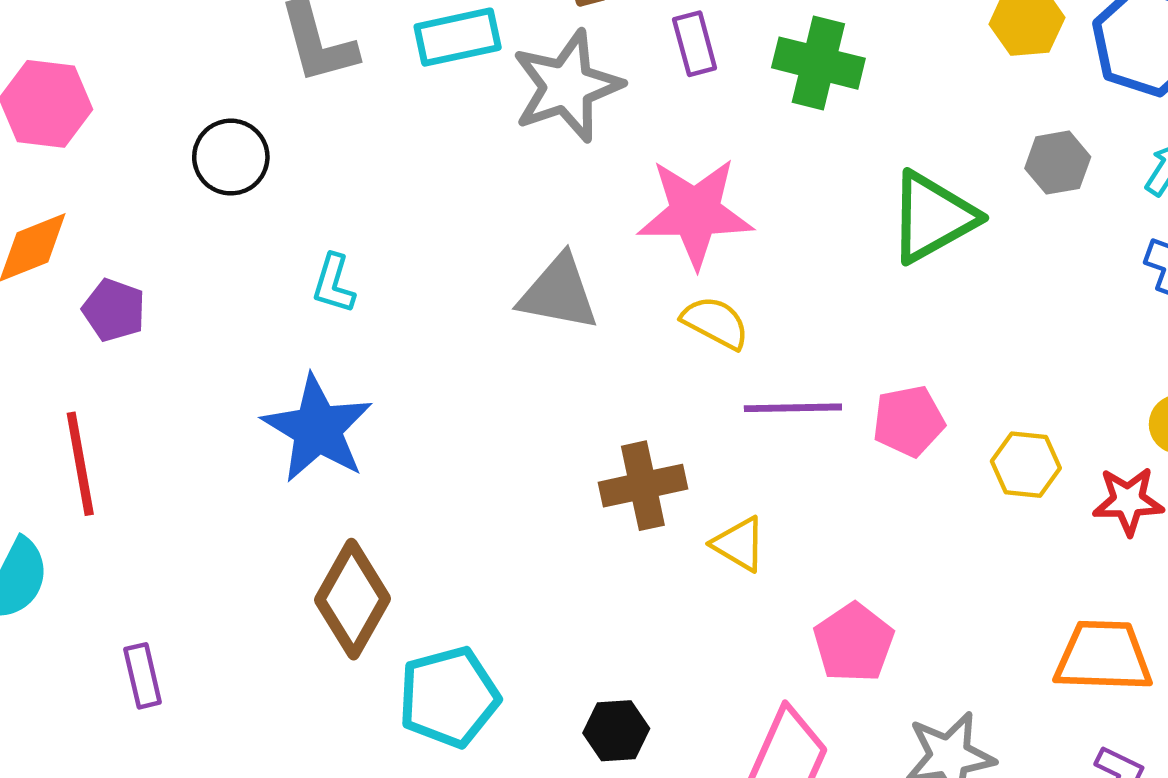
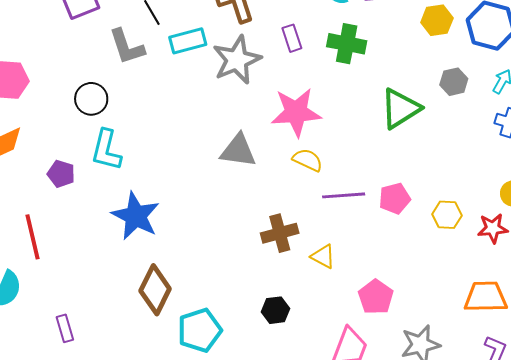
cyan L-shape: (334, 284) -> (106, 150), moved, size x1.6
purple pentagon: (114, 310) -> (61, 174), moved
black hexagon: (616, 731) -> (276, 310), moved

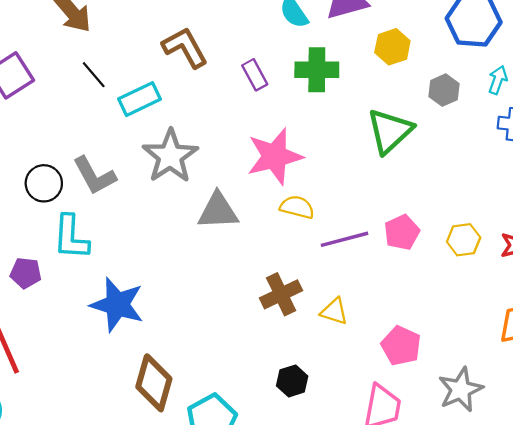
yellow hexagon: (437, 20) -> (392, 47), moved
gray L-shape: (127, 47) -> (94, 176), moved
gray star: (237, 60) -> (170, 156), moved

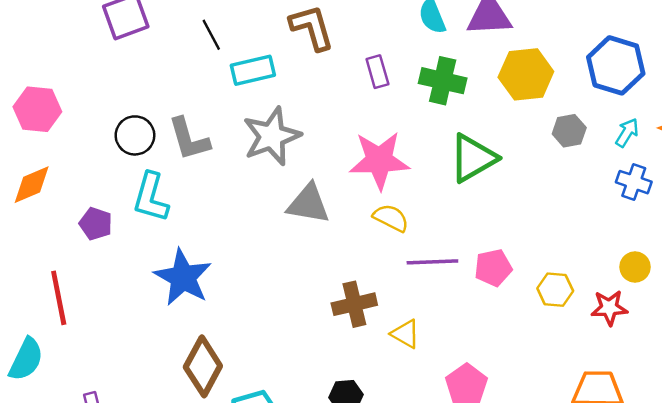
yellow hexagon: (392, 47) -> (526, 74), size x1.4
green triangle: (390, 131) -> (473, 158), moved

